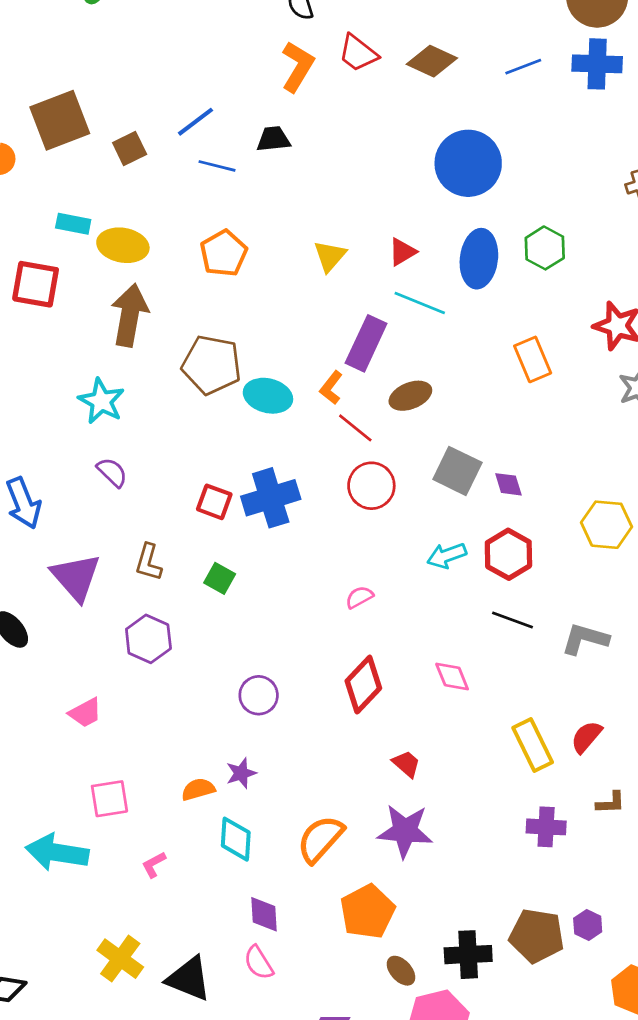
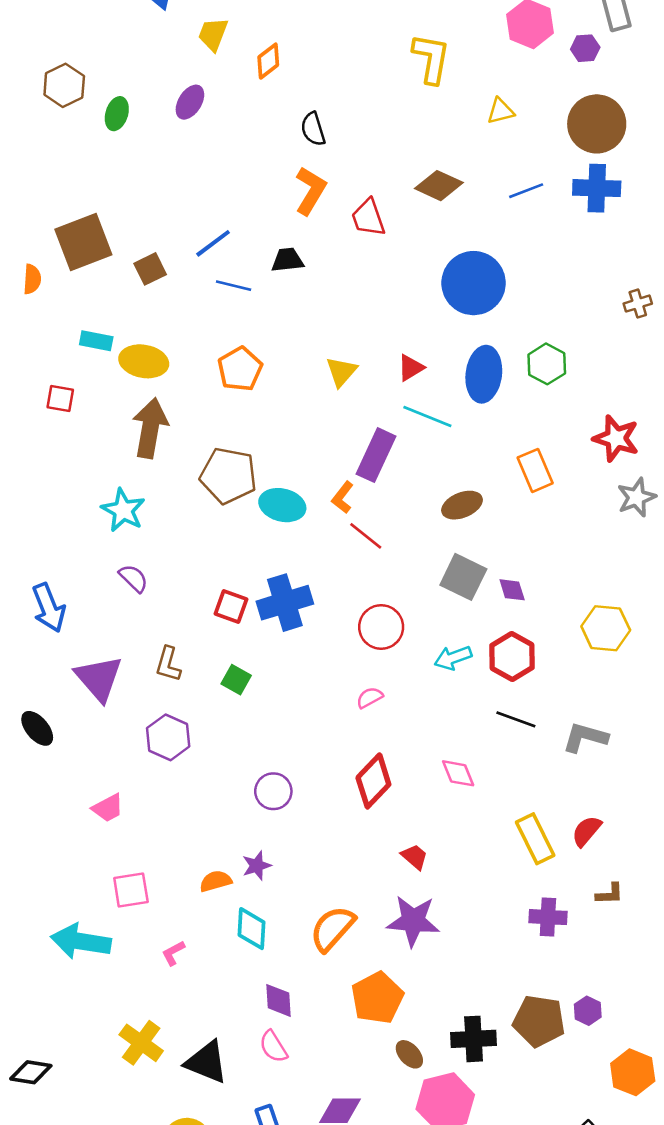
red trapezoid: (358, 53) -> (368, 218), moved, turned 33
red square: (36, 284) -> (60, 399), size x0.6
brown ellipse: (410, 396) -> (462, 505), moved
red circle: (371, 486) -> (381, 627), moved

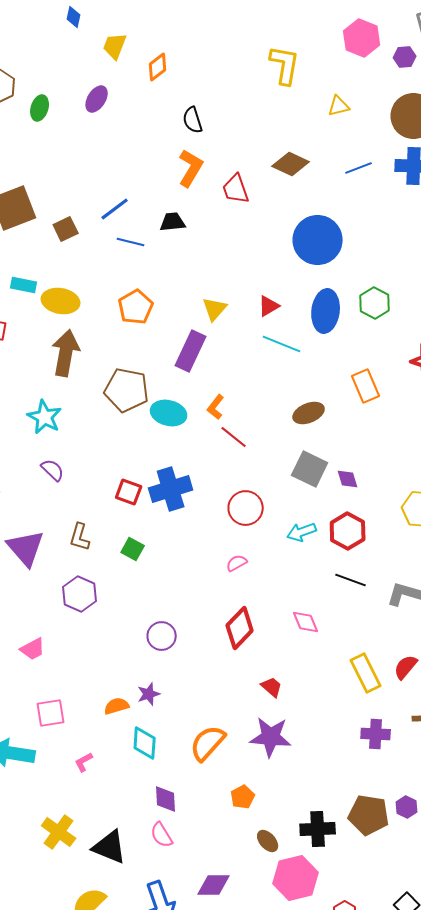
purple rectangle: (376, 455) -> (191, 351), moved
orange pentagon: (377, 998) -> (243, 797), size x0.6

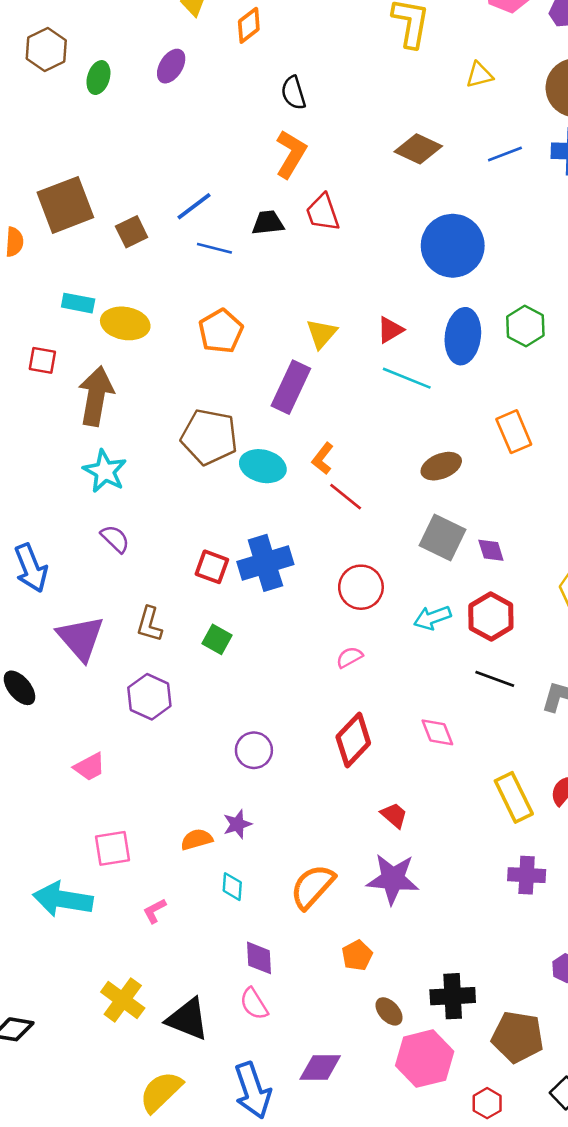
red trapezoid: (236, 189) -> (323, 213), moved
brown arrow: (66, 353) -> (96, 396), moved
cyan diamond: (145, 743) -> (232, 887), size x0.7
brown pentagon: (369, 815) -> (518, 1037), moved

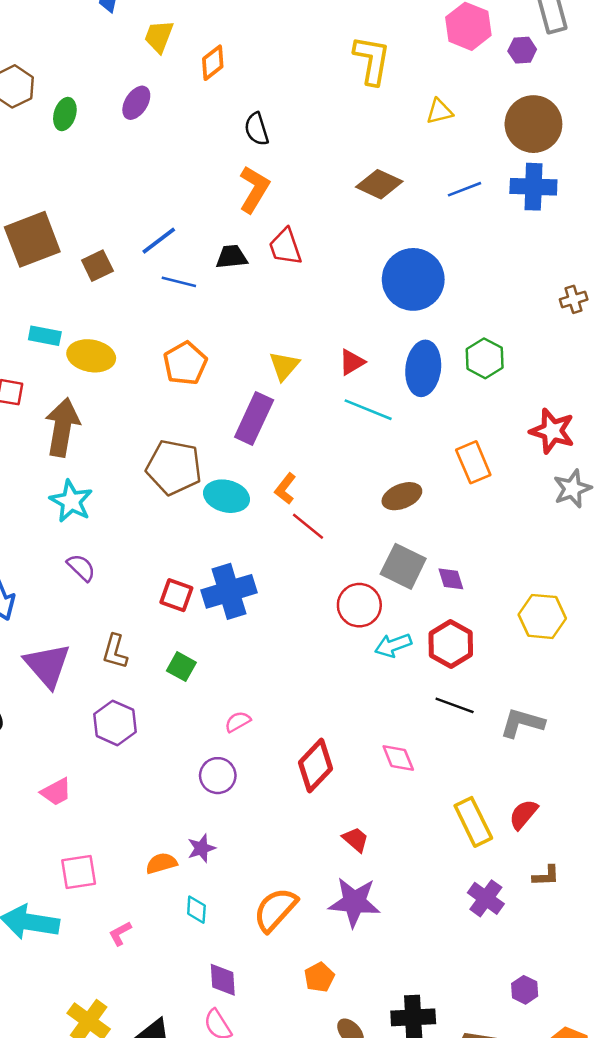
red circle: (361, 587) -> (359, 605), moved
pink semicircle: (349, 657) -> (238, 722), moved
purple cross: (527, 875) -> (486, 898), turned 33

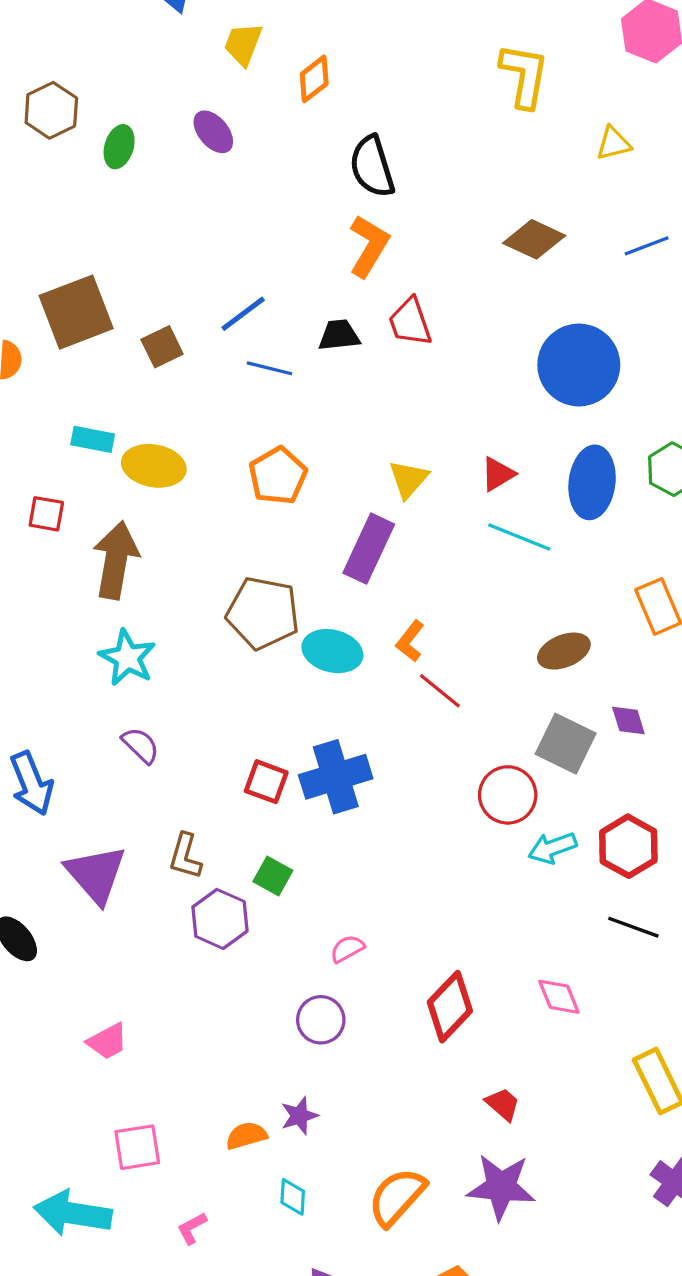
purple ellipse: (136, 103) -> (213, 132), turned -72
black semicircle: (257, 129) -> (372, 167), size x1.4
purple diamond: (451, 579) -> (628, 721), moved
purple hexagon: (115, 723) -> (220, 919), moved

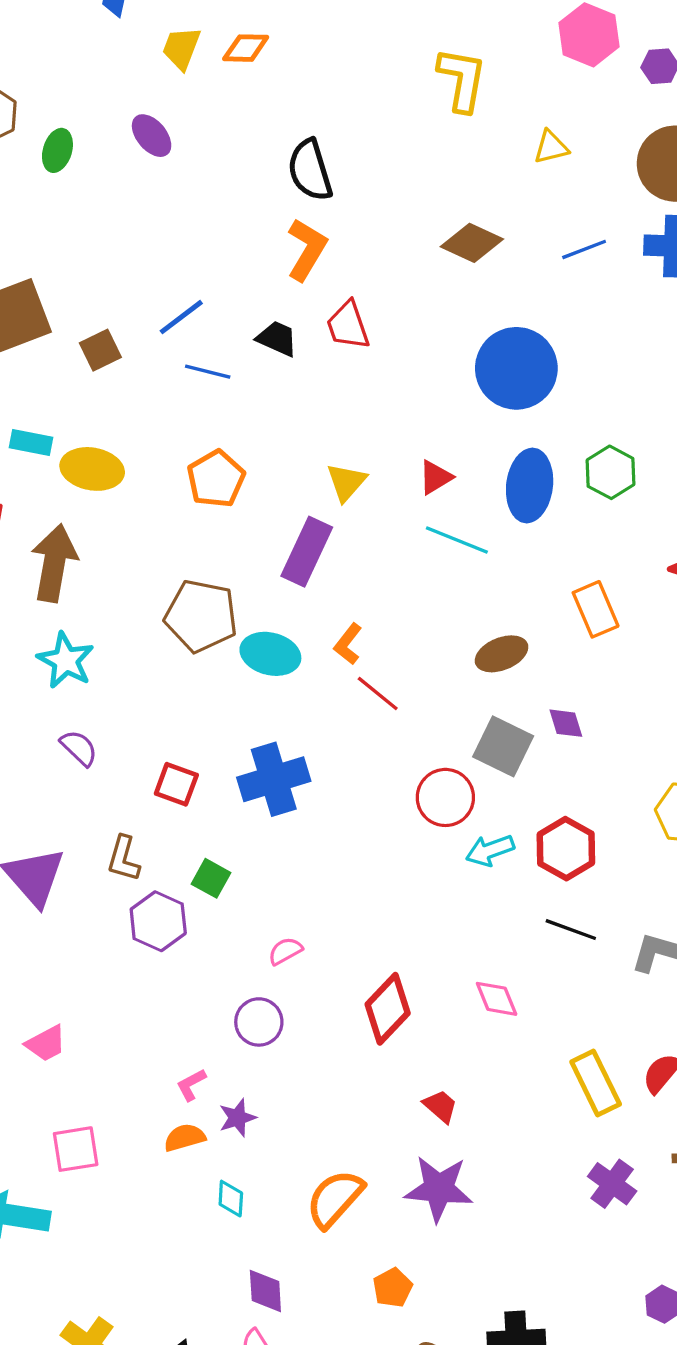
orange diamond: (314, 79) -> (246, 48), moved, turned 39
black trapezoid: (339, 335) -> (277, 339), turned 30
red square: (266, 782) -> (176, 784), moved
pink L-shape: (192, 1228) -> (191, 1085), moved

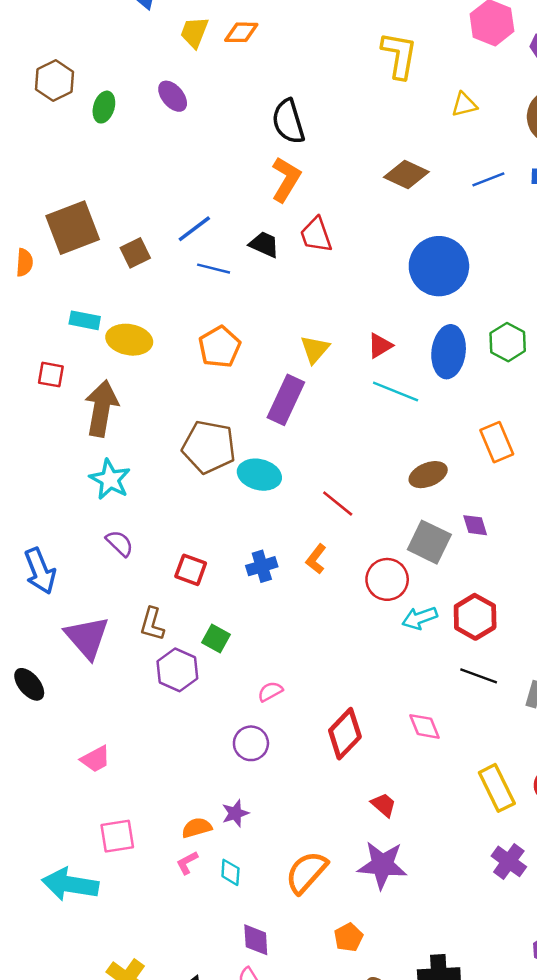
orange L-shape: (348, 644) -> (316, 559), moved
blue cross: (274, 779) -> (262, 566), size x0.6
pink L-shape: (191, 1085) -> (187, 863), moved

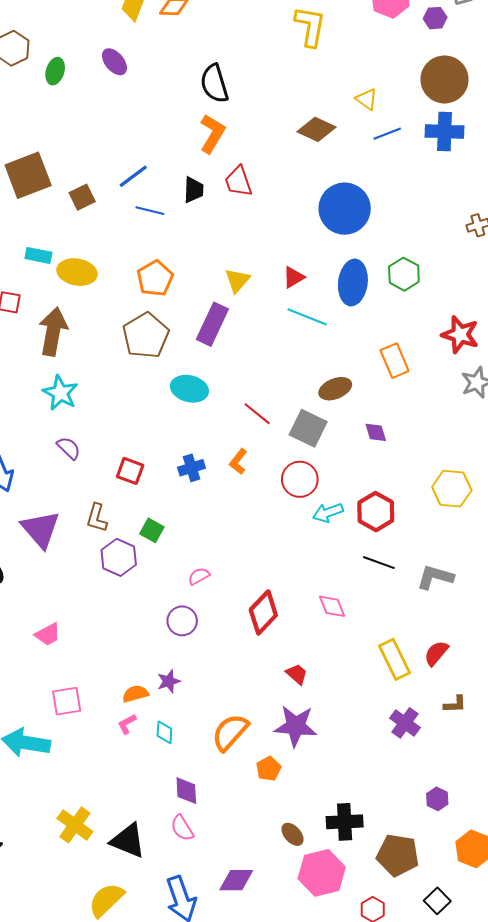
yellow triangle: (464, 105) -> (366, 99), moved, turned 50
black trapezoid: (264, 244) -> (194, 190), turned 68
brown pentagon: (209, 447) -> (146, 336), moved, turned 30
gray square: (429, 542) -> (308, 428), moved
orange pentagon: (349, 937) -> (269, 769), moved

